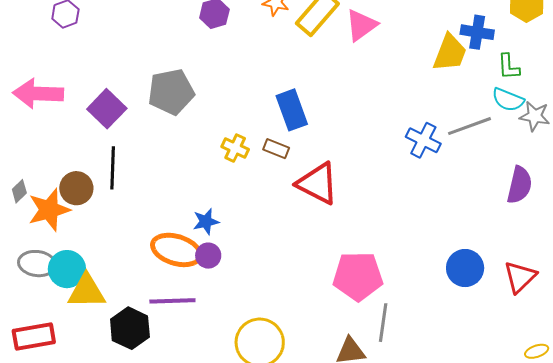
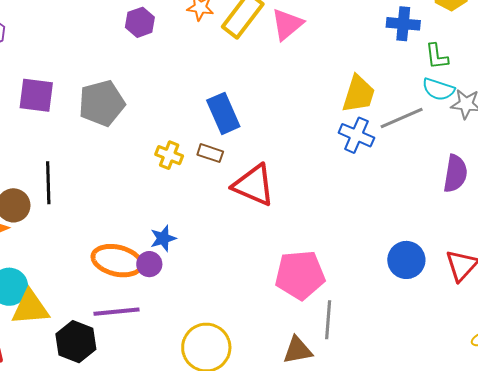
yellow trapezoid: (450, 53) -> (359, 94), moved
purple square: (107, 109) -> (36, 95), moved, turned -33
blue star: (206, 221) -> (163, 238), moved

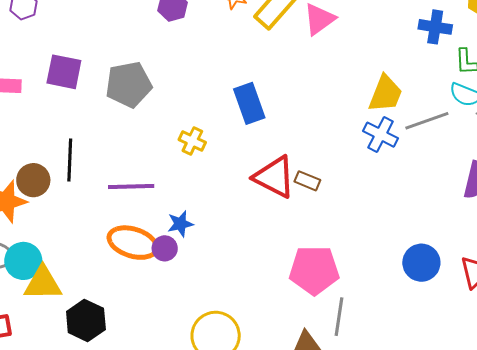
brown rectangle: (210, 153) -> (307, 181), moved
purple line: (116, 312) -> (131, 187), moved

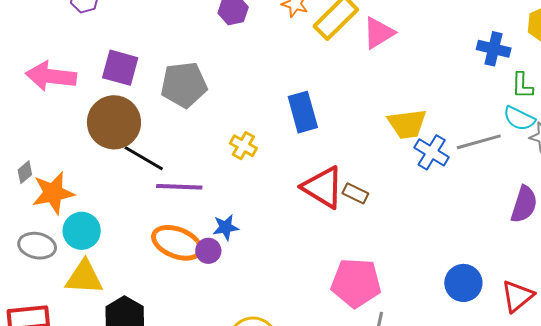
yellow trapezoid: (386, 94) -> (407, 124), moved, turned 57
black line: (70, 160) -> (144, 158), moved, turned -66
brown circle: (33, 180) -> (114, 122), moved, size x1.6
cyan circle: (23, 261) -> (82, 231), moved

